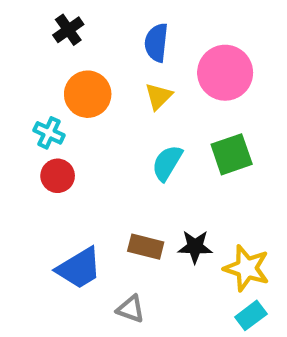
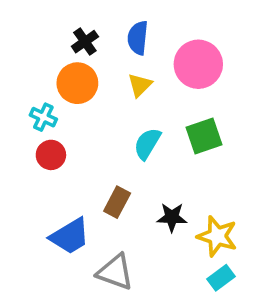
black cross: (68, 30) -> (85, 42), moved
brown rectangle: (146, 247) -> (117, 202), moved, turned -76
gray triangle: (131, 309) -> (115, 272), size x1.5

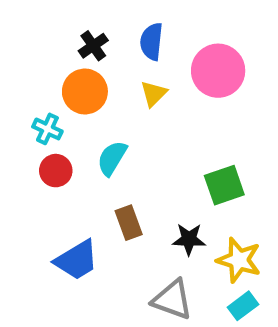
green square: (204, 136) -> (224, 185), moved
cyan semicircle: (147, 144) -> (112, 158), moved
brown rectangle: (117, 202) -> (129, 223), turned -48
gray triangle: (115, 272) -> (172, 300), moved

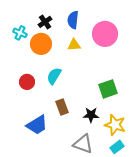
yellow triangle: (154, 94) -> (74, 45), turned 40
cyan cross: (47, 129) -> (20, 33), moved

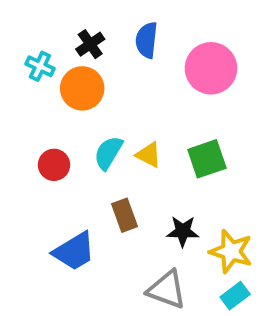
yellow triangle: (74, 45) -> (149, 155), moved, turned 32
green square: (108, 89) -> (207, 159), moved

